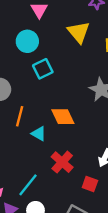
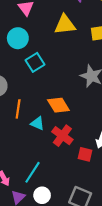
yellow triangle: (79, 32) -> (65, 25), turned -50
red cross: (62, 162) -> (62, 136), moved
red square: (90, 184) -> (85, 154), moved

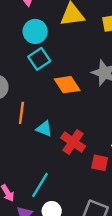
cyan circle: (18, 38) -> (35, 31), moved
orange diamond: (58, 105) -> (67, 85), moved

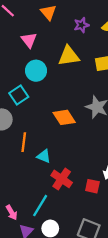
cyan square: (39, 59) -> (19, 95), moved
red cross: (73, 142) -> (62, 179), moved

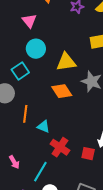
yellow triangle: (69, 56) -> (66, 62), moved
pink arrow: (12, 213) -> (14, 162), moved

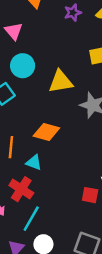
orange diamond: (62, 91) -> (46, 132), moved, turned -40
red cross: (60, 147) -> (21, 189), moved

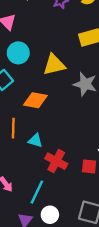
orange diamond: (46, 132) -> (35, 100), moved
red cross: (21, 189) -> (56, 161), moved

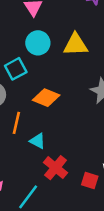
yellow triangle: (54, 65) -> (75, 45), moved

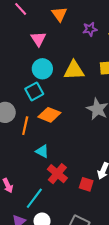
cyan square: (16, 69) -> (34, 91), moved
orange line: (16, 123) -> (25, 126), moved

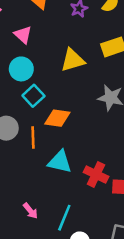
cyan circle: (42, 69) -> (21, 69), moved
cyan triangle: (42, 151) -> (60, 162), size x1.5
red cross: (57, 174) -> (96, 174), moved

